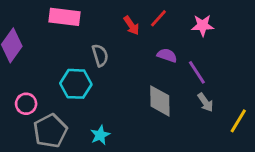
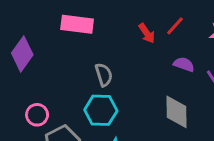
gray semicircle: (100, 55) -> (104, 75), moved
cyan hexagon: (76, 84) -> (101, 110), moved

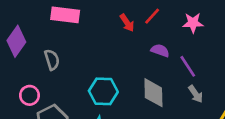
gray semicircle: (104, 75) -> (52, 60), moved
cyan hexagon: (101, 110) -> (103, 91), moved

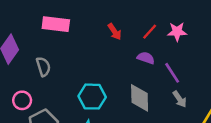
red line: (152, 16) -> (150, 32), moved

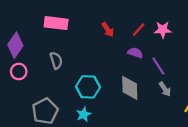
gray semicircle: (43, 67) -> (56, 60), moved
pink circle: (22, 100) -> (19, 71), moved

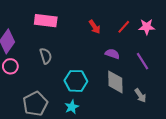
purple semicircle: (135, 53) -> (112, 54), moved
gray arrow: (165, 89) -> (140, 95), moved

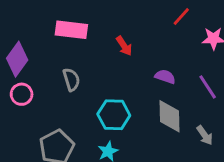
red arrow: (95, 27) -> (124, 46), moved
red line: (124, 27) -> (181, 17), moved

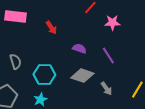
gray semicircle: (71, 80) -> (15, 62), moved
gray diamond: (170, 116) -> (82, 76), turned -70

